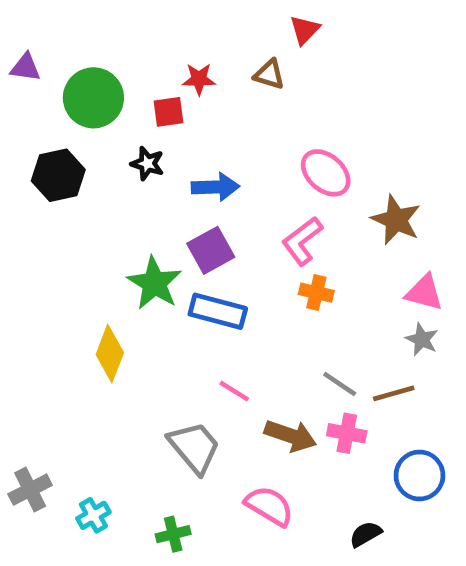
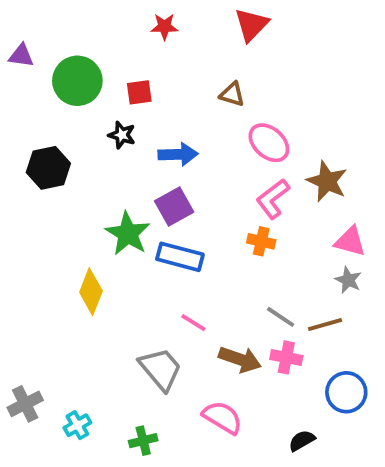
red triangle: (305, 30) -> (252, 25), size x1.4
brown triangle: (269, 74) -> (232, 94), moved
red star: (199, 79) -> (164, 27), moved
black hexagon: (58, 175) -> (48, 168), moved
pink L-shape: (302, 241) -> (273, 199), moved

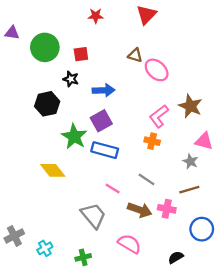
pink ellipse: (269, 143) -> (157, 70), moved
black hexagon: (48, 168) -> (47, 104), moved
gray star: (348, 280) -> (190, 161), moved
yellow diamond: (91, 292) -> (53, 170), turned -60
gray line: (281, 317) -> (146, 179), moved

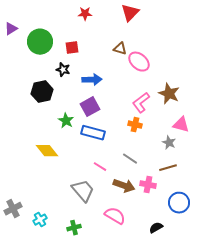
purple triangle: (12, 33) -> (11, 29), turned -40
green star: (74, 137) -> (66, 121), size x0.7

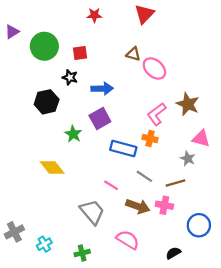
blue rectangle: (93, 133) -> (123, 149), moved
brown line: (168, 168) -> (176, 183), moved

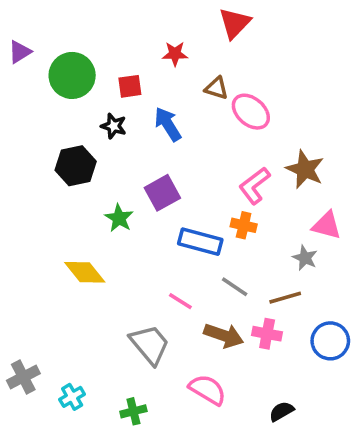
red star: (94, 15) -> (175, 54), moved
blue arrow: (102, 88) -> (168, 124), moved, turned -120
blue circle: (199, 225) -> (330, 341), moved

